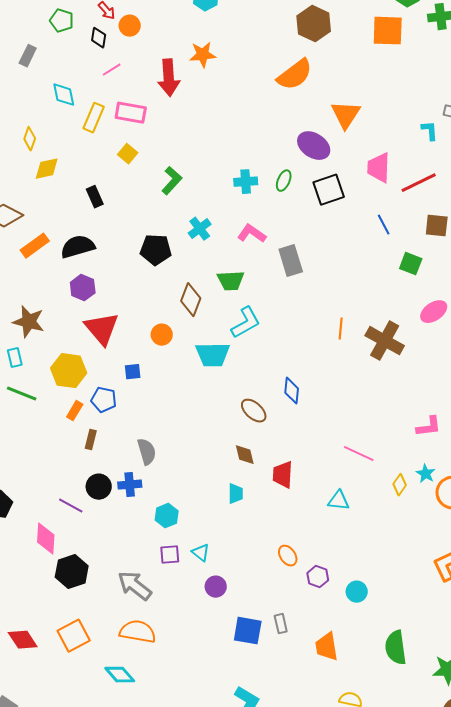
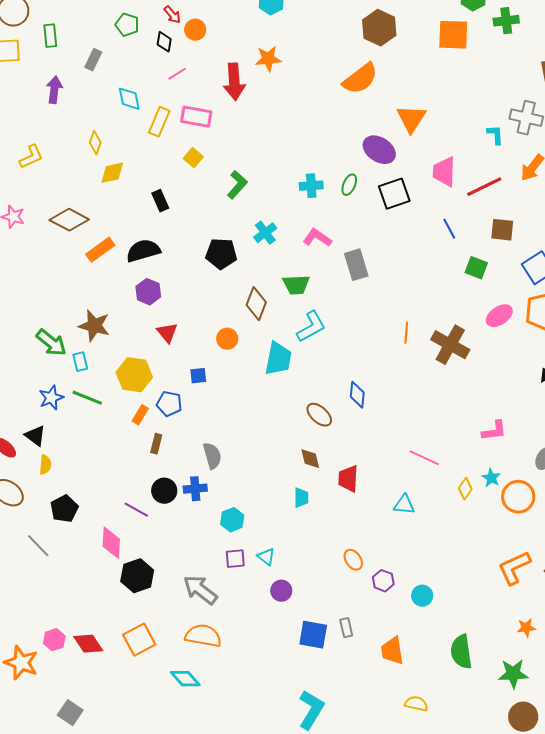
red triangle: (102, 329) -> (167, 333), size x0.6
cyan trapezoid: (213, 355) -> (278, 359), turned -78

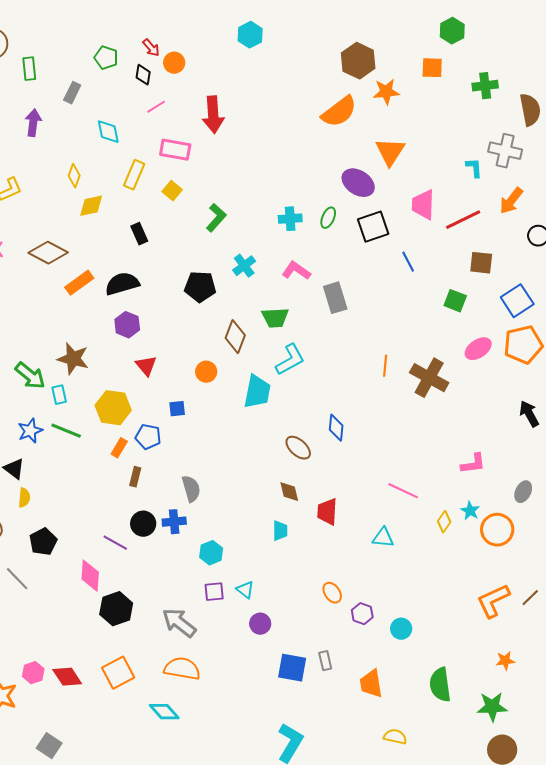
green cross: (506, 21) -> (485, 86), moved
orange square: (453, 35) -> (432, 68), size x0.7
orange star: (268, 59) -> (386, 92), moved
yellow rectangle: (159, 122) -> (134, 175), moved
blue line: (449, 229) -> (408, 262), moved

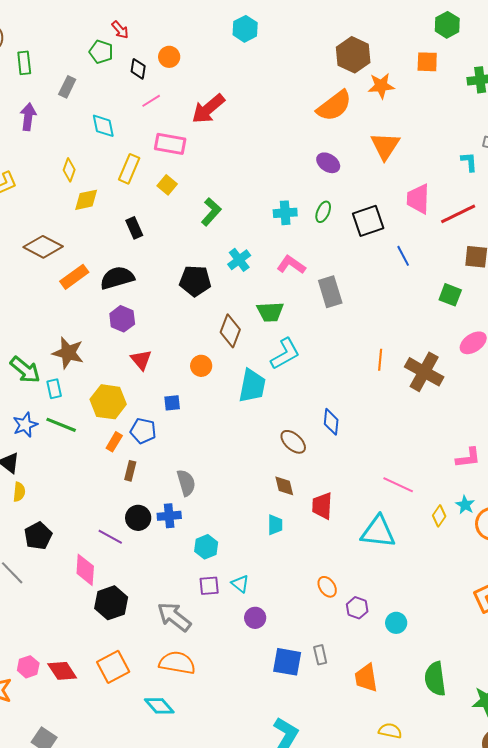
red arrow: (151, 48) -> (120, 30), moved
red arrow: (213, 115) -> (208, 109), turned 54
purple ellipse: (358, 183) -> (328, 163), moved, size x0.7
cyan triangle: (383, 538) -> (378, 532), size x1.6

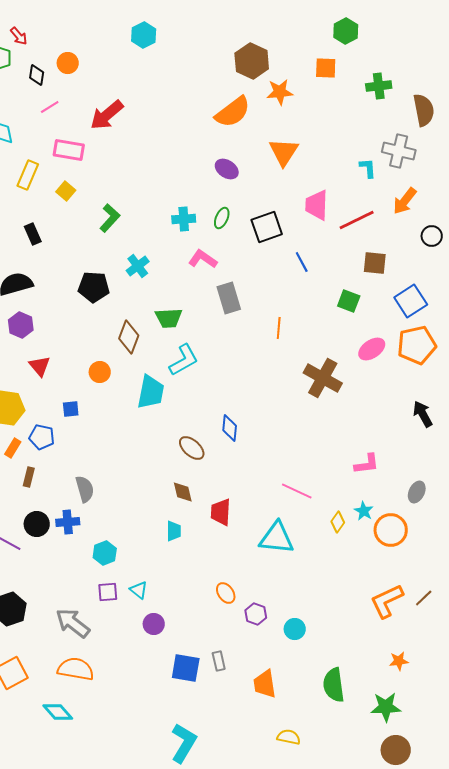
pink L-shape: (291, 265) -> (203, 259), moved
orange line: (380, 360) -> (279, 328), moved

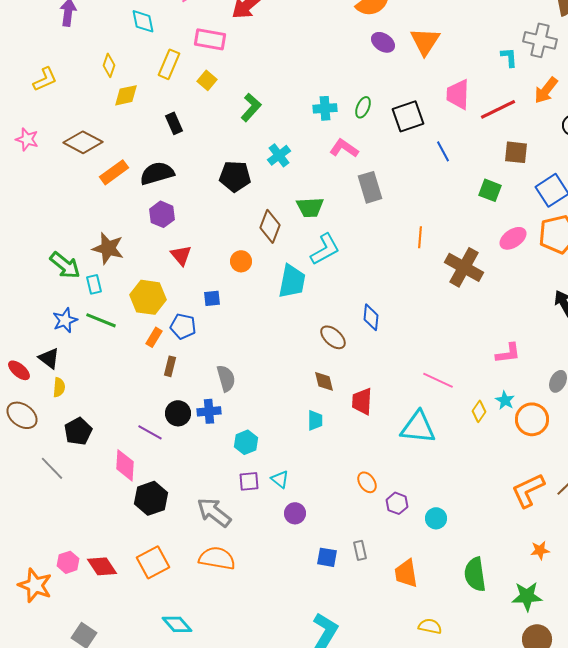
purple ellipse: (227, 169) -> (383, 42), moved
orange line: (279, 328) -> (420, 237), moved
blue square: (186, 668) -> (327, 557), size x0.7
cyan diamond: (58, 712) -> (177, 624), moved

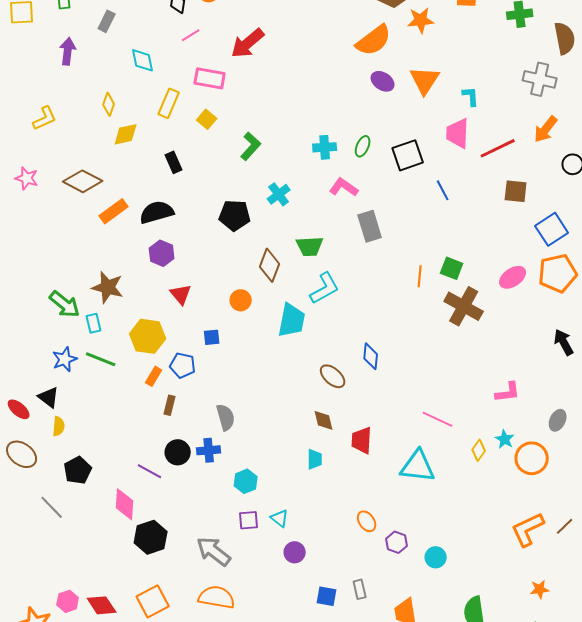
cyan L-shape: (509, 57) -> (471, 96), moved
green square: (490, 190) -> (452, 268), moved

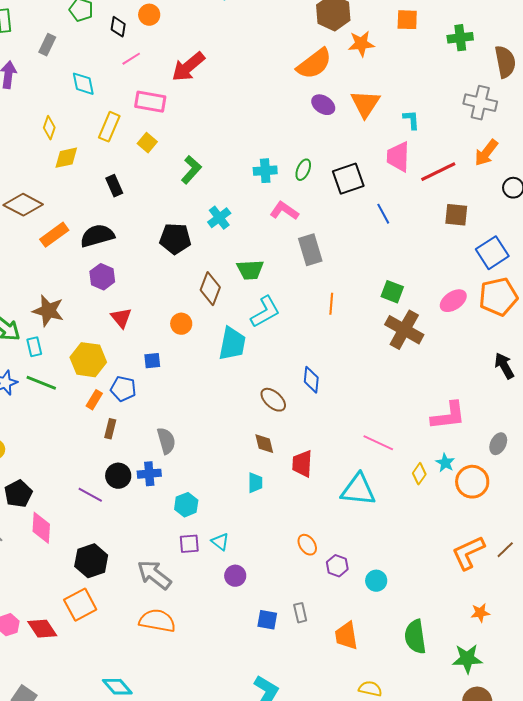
orange line: (420, 276) -> (331, 304), moved
pink L-shape: (508, 392) -> (448, 416), size x1.4
pink diamond: (125, 504) -> (41, 528), moved
orange square: (153, 601) -> (80, 605), moved

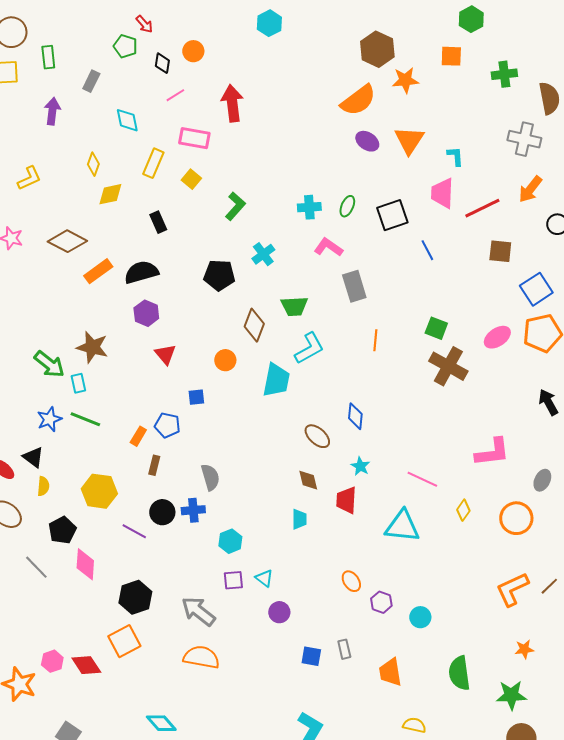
red arrow: (188, 67) -> (232, 103), turned 123
yellow hexagon: (88, 360) -> (99, 491), moved
cyan star: (445, 463) -> (360, 466), moved

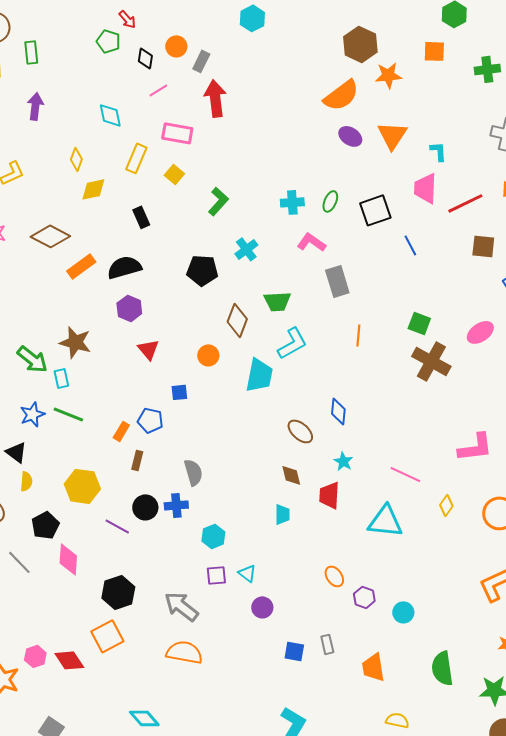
gray rectangle: (91, 81) -> (201, 61), moved

